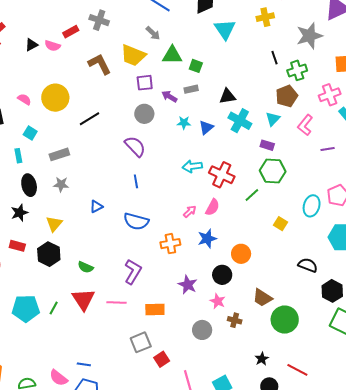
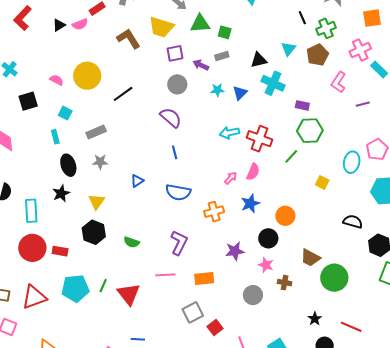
pink semicircle: (53, 46) -> (80, 24), turned -35
cyan triangle: (273, 119) -> (288, 49), moved
red rectangle: (17, 246) -> (60, 251), moved
purple star: (188, 285) -> (235, 251), turned -30
red triangle: (83, 299) -> (129, 294), moved

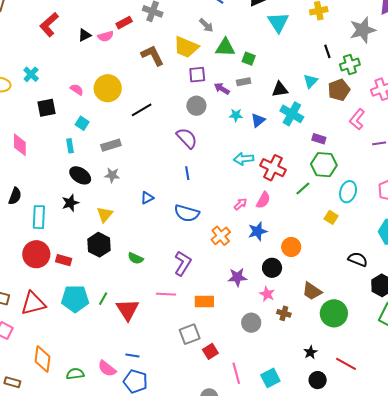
cyan ellipse: (352, 162) -> (348, 192), moved
black ellipse: (68, 165) -> (80, 175), turned -45
orange cross: (214, 212) -> (221, 236), turned -30

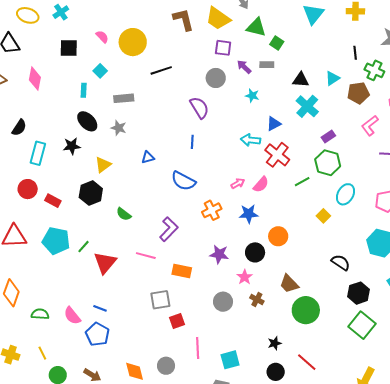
green cross: (350, 64) -> (374, 70), turned 30
blue triangle: (258, 120) -> (274, 124), moved
purple rectangle: (319, 139) -> (328, 136), turned -64
red circle: (36, 254) -> (28, 189), size x0.7

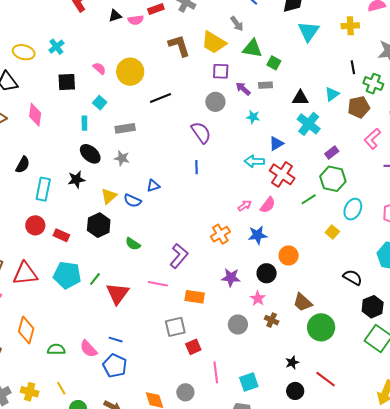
blue semicircle: (183, 181) -> (132, 201), moved, size x0.7

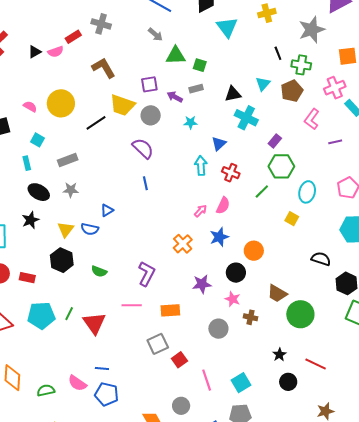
yellow trapezoid: (214, 42) -> (122, 105), moved
cyan arrow: (254, 161) -> (201, 166), turned 96
red cross: (282, 174) -> (231, 173), size x0.7

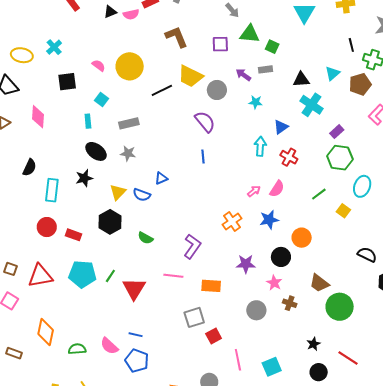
purple square: (149, 84) -> (220, 44), moved
green line: (262, 192) -> (319, 194), moved

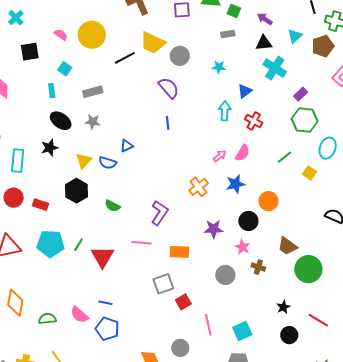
purple arrow: (243, 75) -> (265, 19), moved

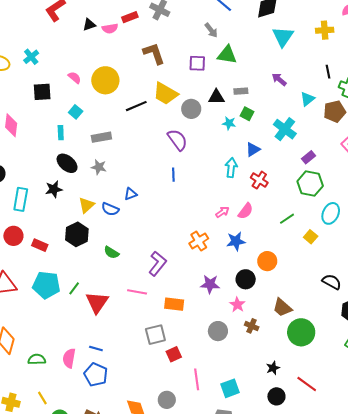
green square: (234, 11) -> (247, 114), moved
black triangle: (264, 43) -> (216, 97), moved
pink semicircle: (79, 315) -> (69, 358), turned 54

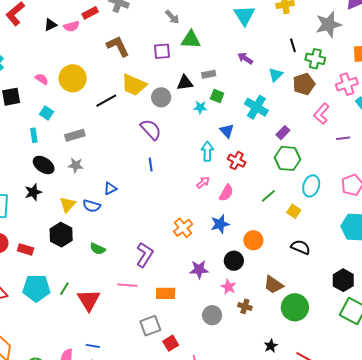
blue triangle: (253, 149) -> (227, 131), turned -35
pink arrow: (222, 212) -> (203, 182), moved
black semicircle: (332, 282) -> (301, 247), moved

